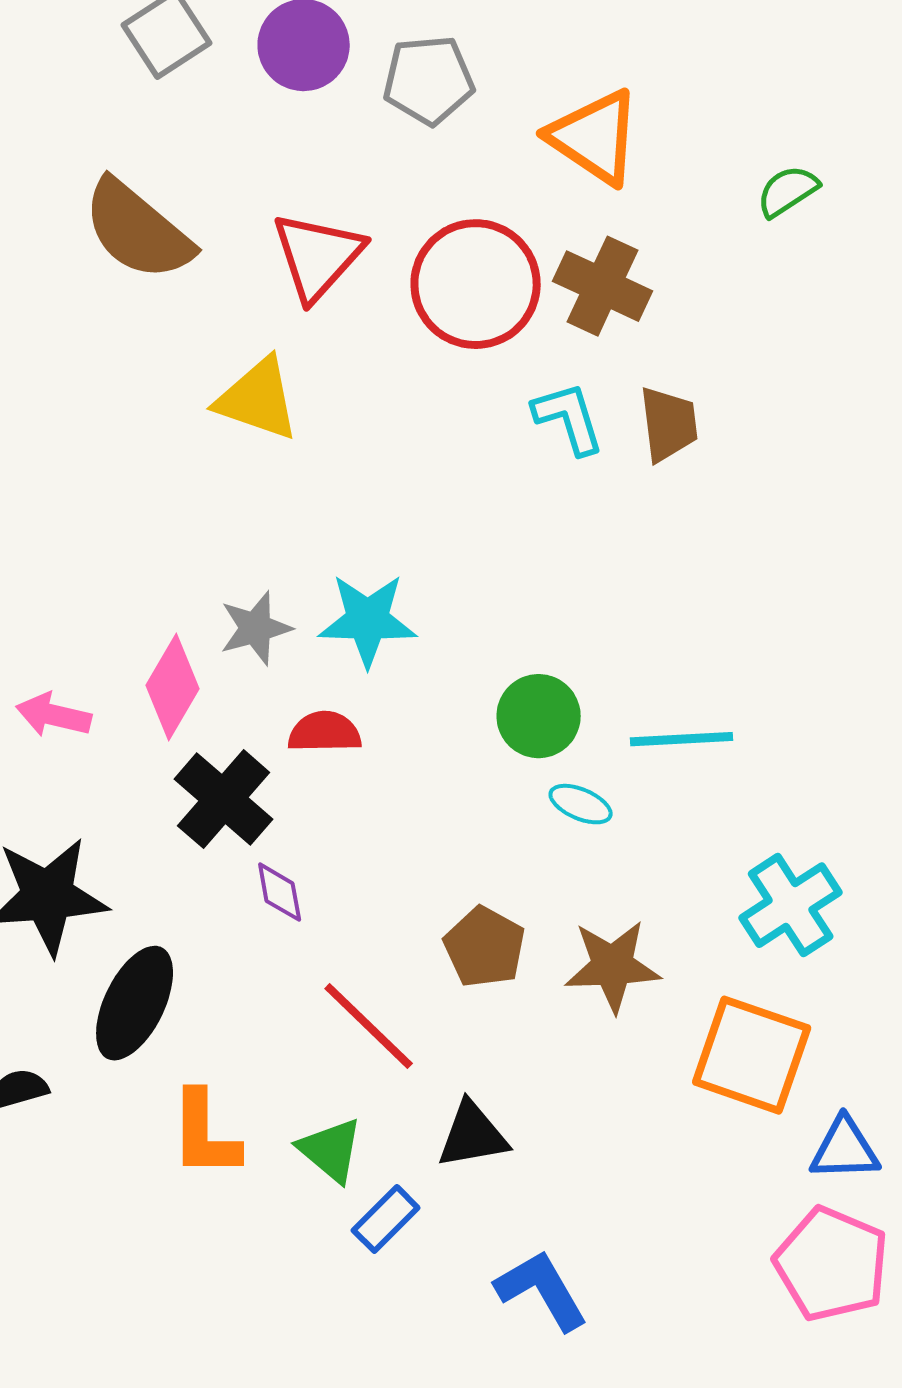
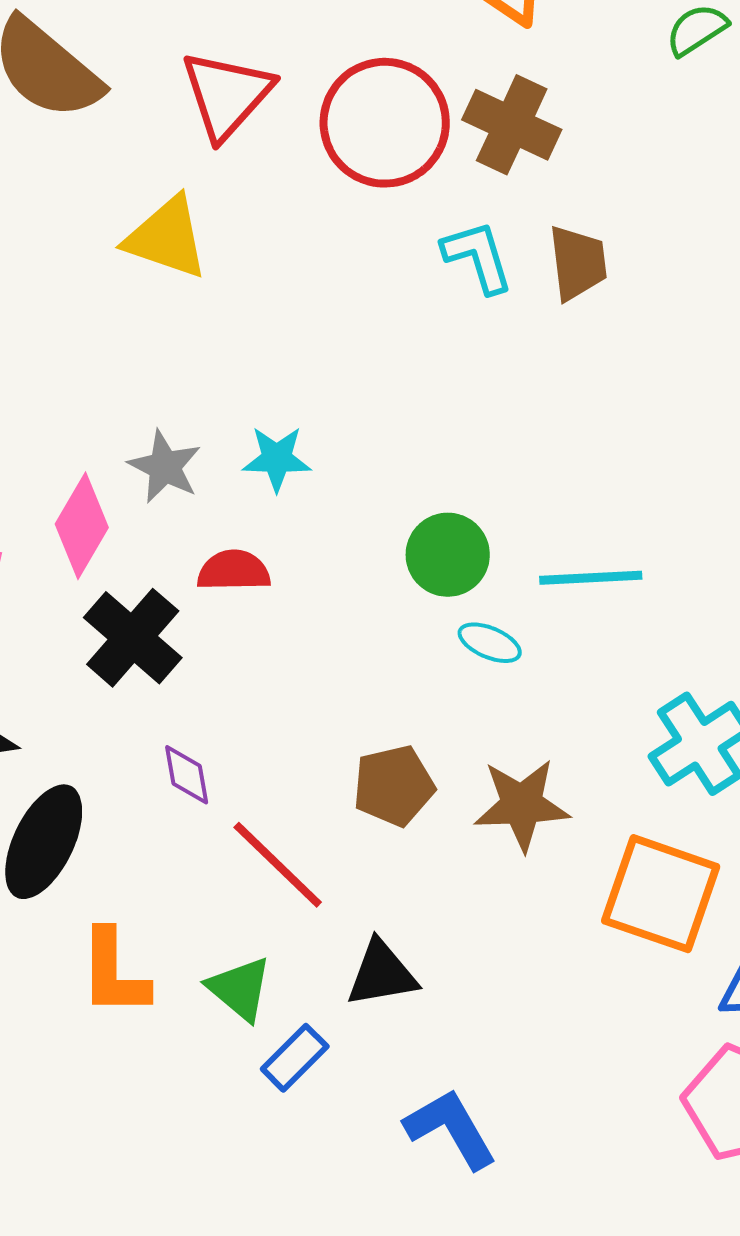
cyan star: (368, 620) -> (277, 459), size x0.7
gray star: (256, 628) -> (165, 467), turned -30
purple diamond: (280, 892) -> (187, 775), moved
brown pentagon: (485, 947) -> (394, 786), turned 30

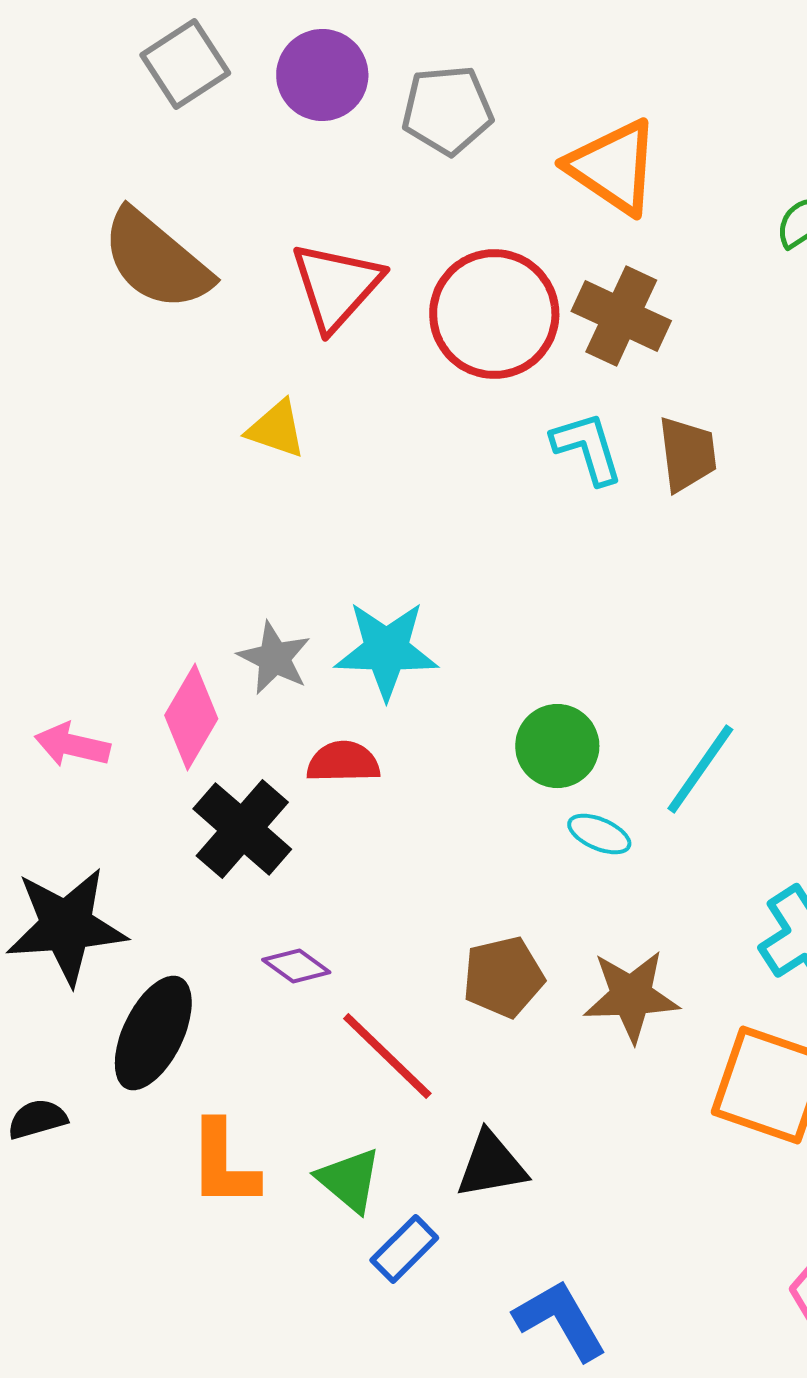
yellow triangle: (167, 238) -> (276, 429), size x0.7
cyan star: (277, 459) -> (386, 650), size x1.5
cyan line: (591, 578) -> (700, 769), turned -52
purple diamond: (187, 775) -> (296, 966), turned -44

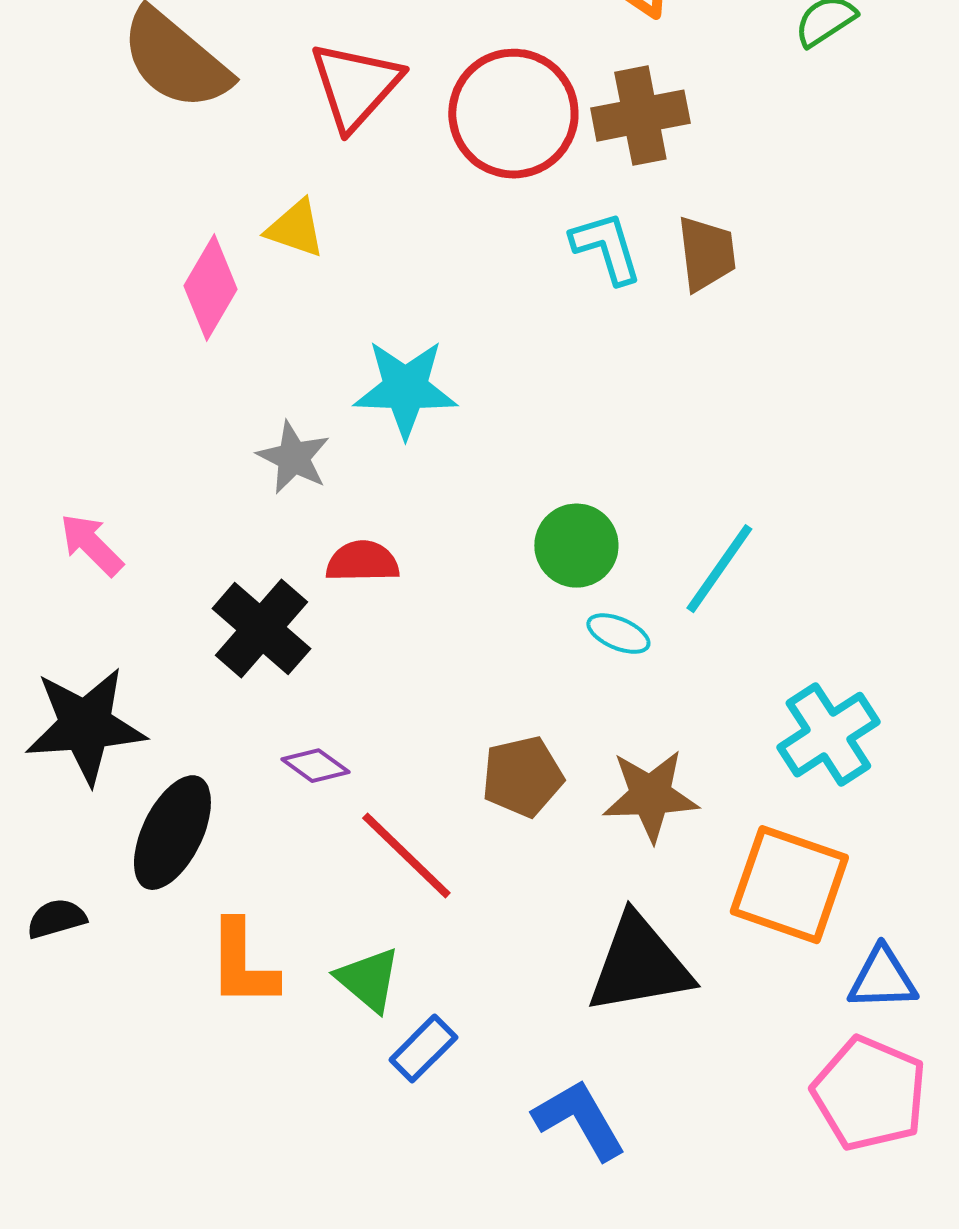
brown cross: (621, 316) -> (640, 116), turned -36
cyan star: (386, 650) -> (405, 389), moved
pink diamond: (191, 717) -> (210, 288), moved
pink arrow: (72, 745) -> (91, 545), turned 32
black triangle: (491, 1165) -> (639, 965), moved, size x1.5

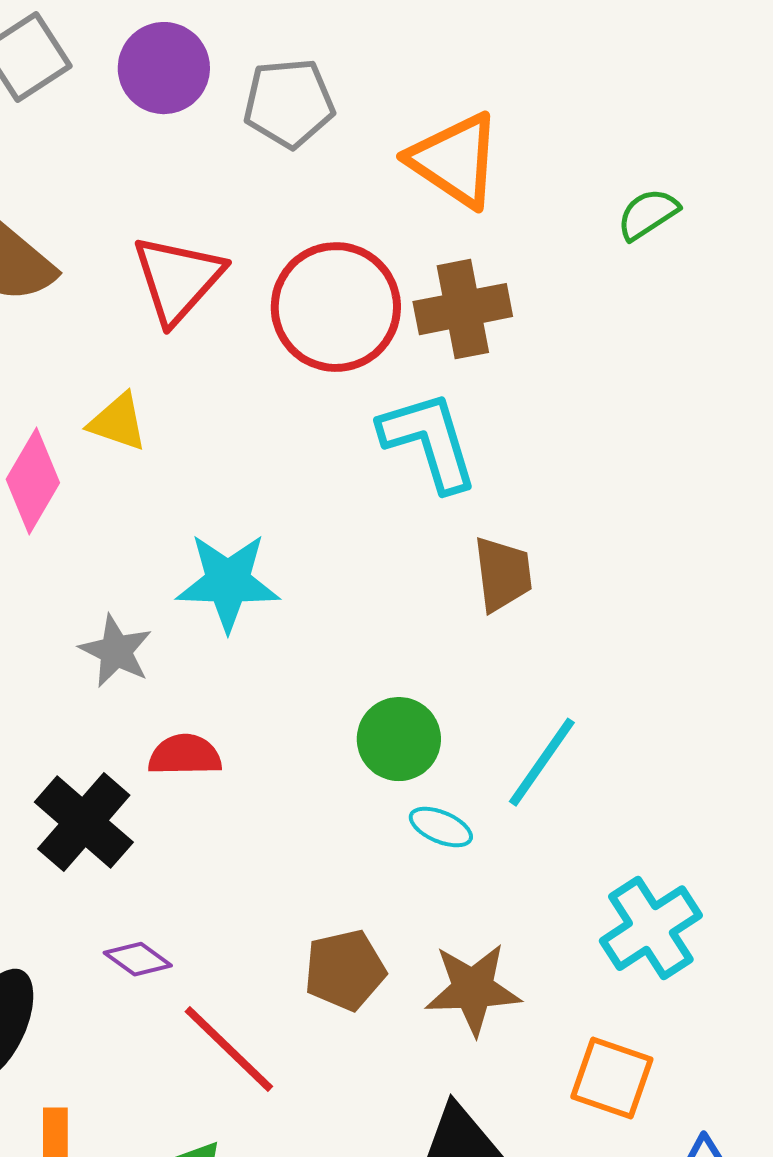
cyan L-shape: (606, 248) -> (429, 441), size x1.4
brown trapezoid: (706, 254) -> (503, 574), moved
orange square: (789, 885) -> (612, 1078), size x0.7

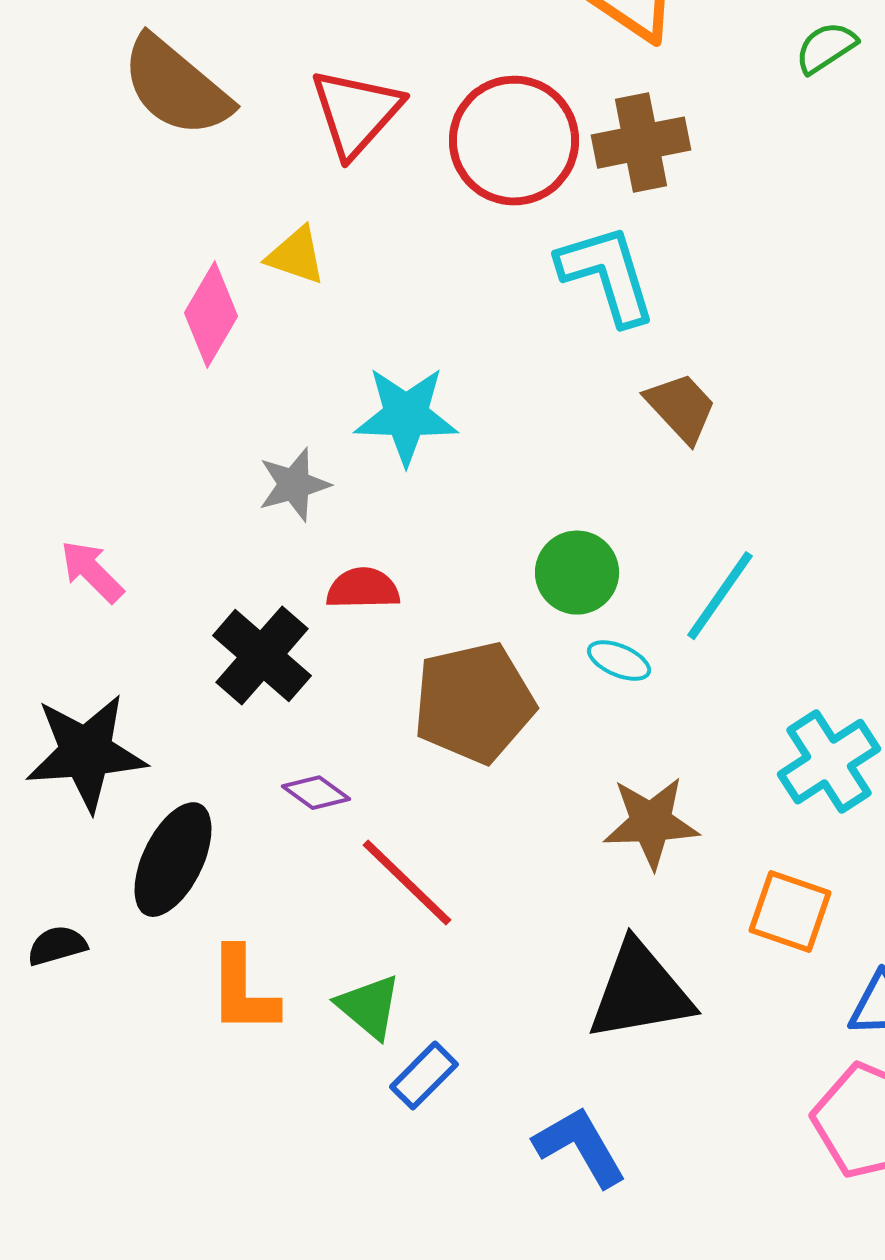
brown trapezoid: (503, 574) -> (681, 408), turned -36
gray star: (116, 651) -> (294, 485), turned 30
brown pentagon: (345, 970) -> (474, 703), moved, size x1.5

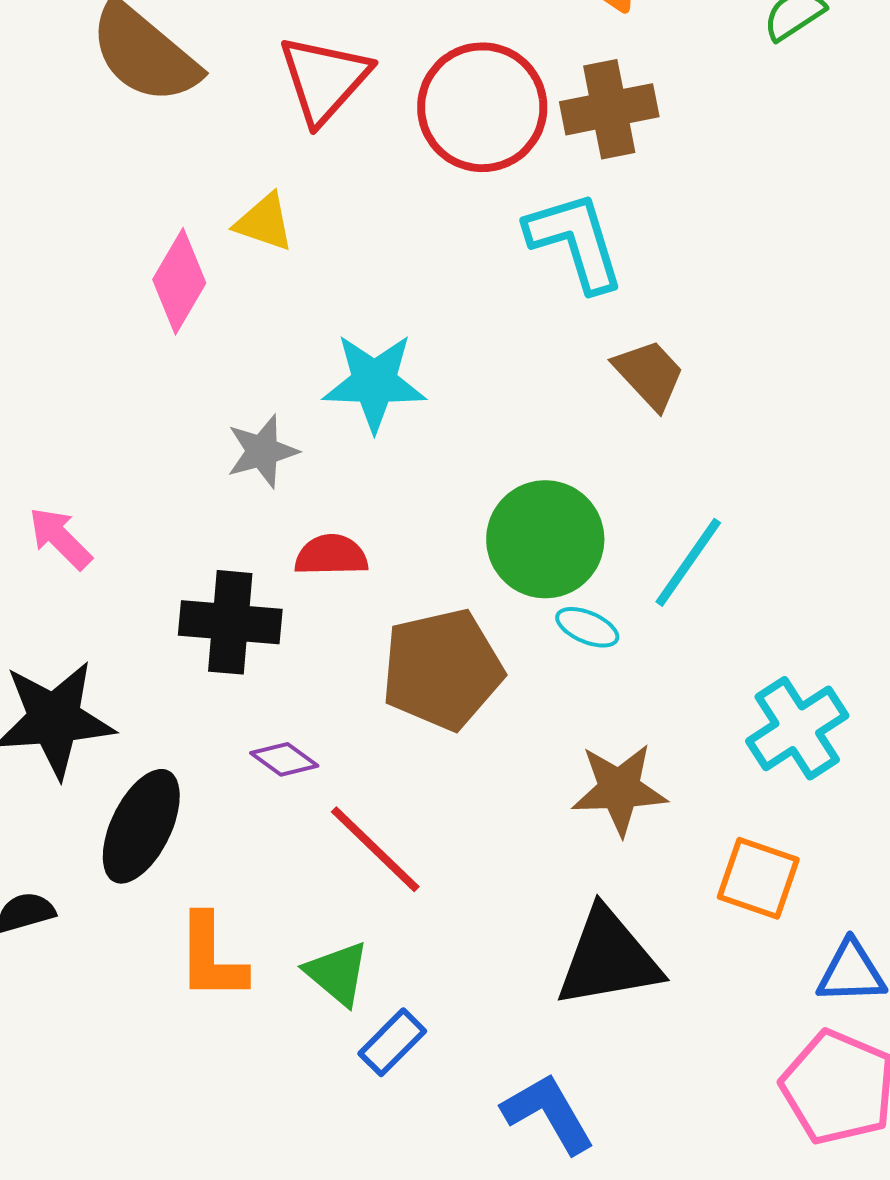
green circle: (577, 573) -> (545, 539), size x1.4
black cross: (262, 656) -> (230, 622), turned -36

